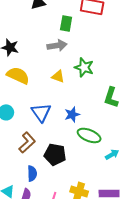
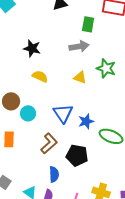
yellow semicircle: (18, 75) -> (40, 76), size x0.7
blue star: (72, 114) -> (86, 121), moved

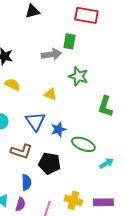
green rectangle: (88, 24) -> (69, 41), moved
yellow triangle: (80, 77) -> (50, 94), moved
brown L-shape: (49, 143) -> (21, 151), turned 60

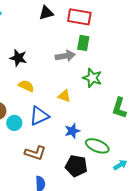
red rectangle: (86, 15) -> (79, 17), moved
blue triangle: (35, 121) -> (39, 116), moved, turned 40
black pentagon: (49, 163) -> (76, 166), moved

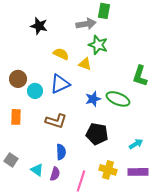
green star: (92, 78) -> (98, 45), moved
yellow semicircle: (26, 86) -> (61, 54), moved
green ellipse: (97, 146) -> (118, 99), moved
cyan arrow: (120, 165) -> (136, 144), moved

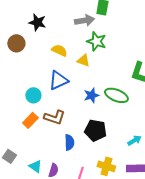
brown circle: (18, 79) -> (16, 43), moved
cyan circle: (35, 91) -> (33, 95), moved
orange rectangle: (16, 117) -> (30, 120), moved, turned 42
blue semicircle: (61, 152) -> (69, 142), moved

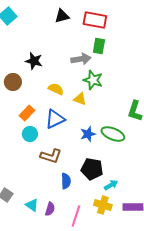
orange rectangle: (30, 120) -> (27, 113), moved
cyan arrow: (134, 140) -> (111, 185), moved

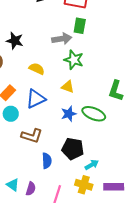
yellow triangle: (80, 99) -> (68, 87), moved

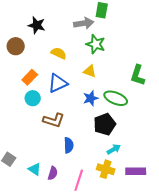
black pentagon: (73, 149) -> (105, 124), moved, turned -30

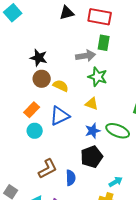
brown circle: (16, 46) -> (42, 79), moved
brown L-shape: (54, 120) -> (48, 169), moved, turned -45
black pentagon: (105, 124) -> (92, 157), moved

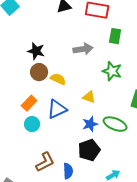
green rectangle: (104, 43) -> (115, 36), moved
green star: (98, 77) -> (112, 71), moved

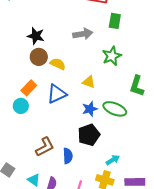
green star: (112, 71) -> (112, 56), turned 30
cyan circle: (32, 124) -> (21, 106), moved

